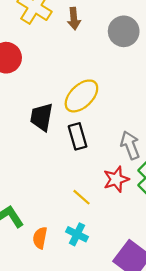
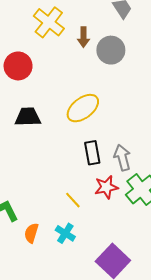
gray circle: (124, 31) -> (111, 50), moved
black trapezoid: (42, 117) -> (28, 117), moved, turned 72
black rectangle: (78, 136) -> (92, 153), moved

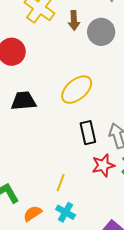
yellow line: (73, 200) -> (61, 183), moved, turned 66
orange semicircle: (31, 233) -> (33, 213), turned 42

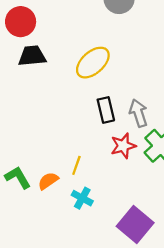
black trapezoid: (23, 101) -> (32, 56), moved
orange semicircle: (33, 213) -> (48, 181), moved

